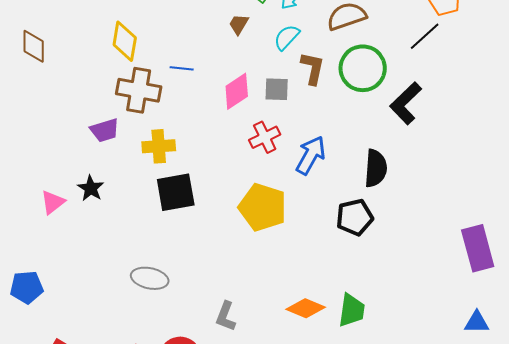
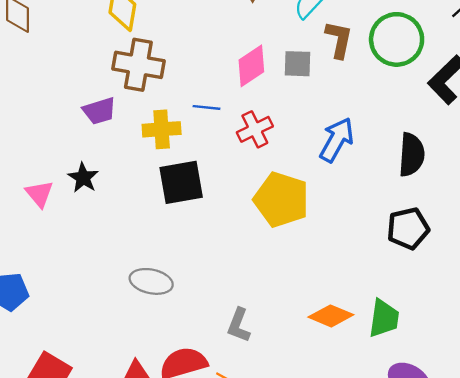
blue line: (182, 68) -> (206, 107), moved
red cross: (265, 137) -> (255, 129), moved
pink triangle: (53, 202) -> (39, 194), turned -32
black pentagon: (355, 217) -> (408, 228), moved

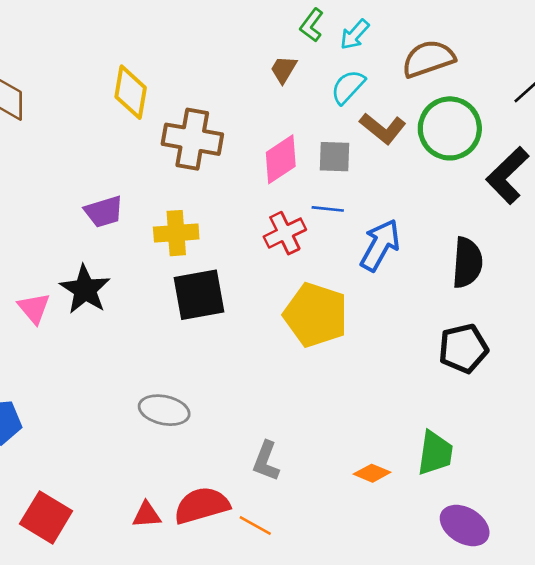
brown L-shape: (339, 39) -> (383, 128), turned 117
brown cross: (138, 65) -> (192, 139), moved
blue line: (206, 107) -> (328, 209), moved
black star: (83, 178) -> (85, 289), size x1.4
orange diamond: (331, 316) -> (372, 473), moved, size x0.7

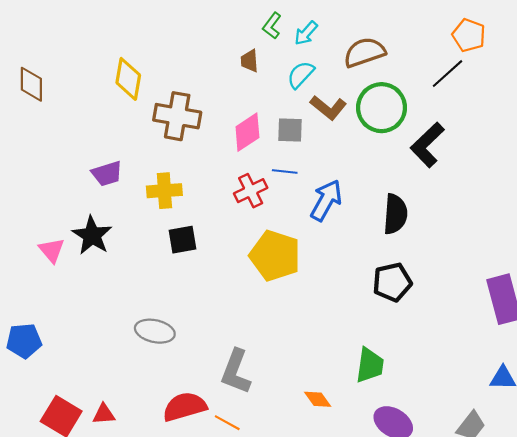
brown trapezoid: (284, 69) -> (250, 61), turned -35
black square: (199, 295) -> (183, 240), size x0.7
gray L-shape: (266, 461) -> (236, 372), size x1.4
orange diamond: (372, 473) -> (318, 399), moved, turned 32
red triangle: (147, 515) -> (104, 414), moved

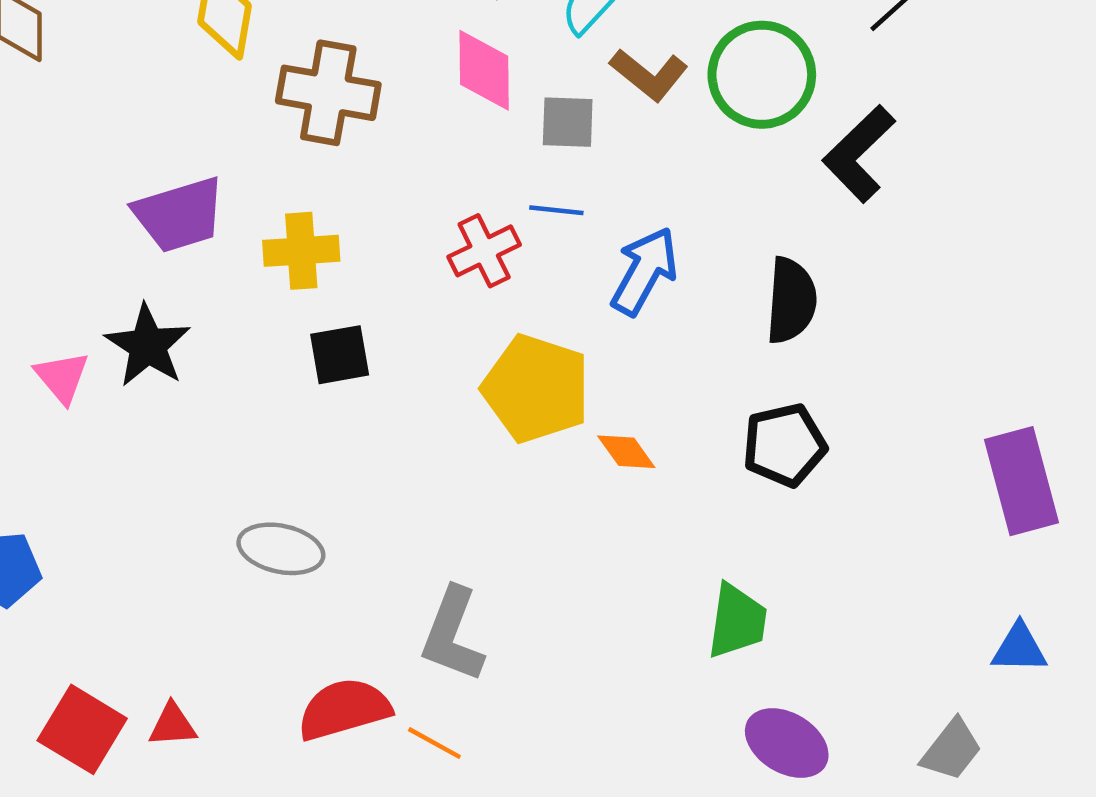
pink diamond: (247, 132) -> (484, 70), moved, turned -57
purple trapezoid: (107, 174) -> (179, 215), size x1.4
orange diamond: (318, 399) -> (626, 452), moved

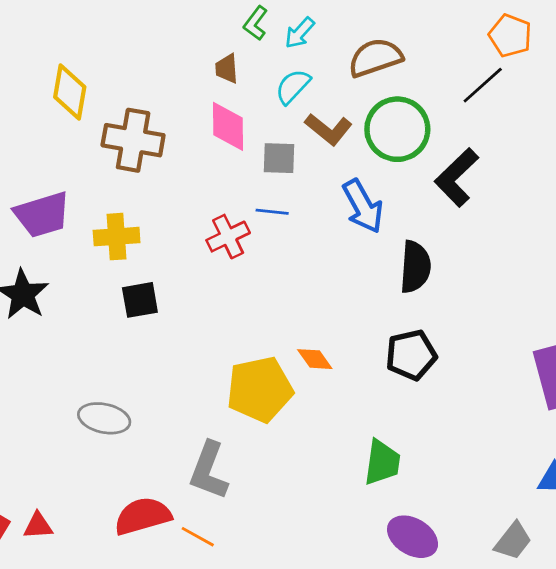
blue arrow: (644, 271) -> (363, 206), moved, turned 122
yellow pentagon: (536, 389) -> (260, 389), moved, turned -30

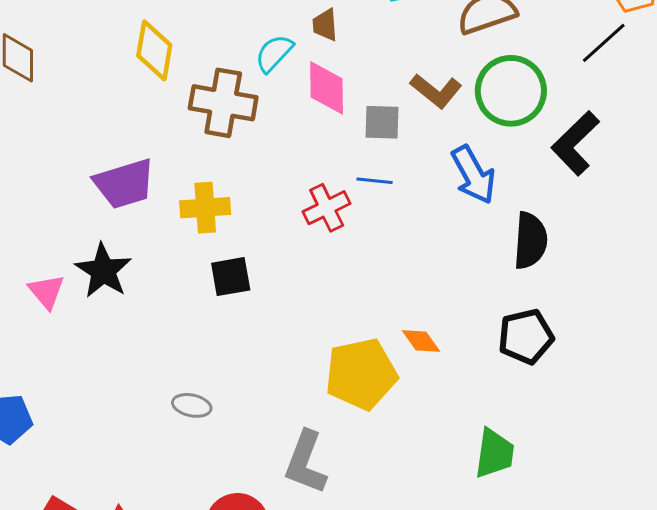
cyan semicircle: (293, 87) -> (274, 53), moved
gray ellipse: (104, 418) -> (192, 405), size x0.7

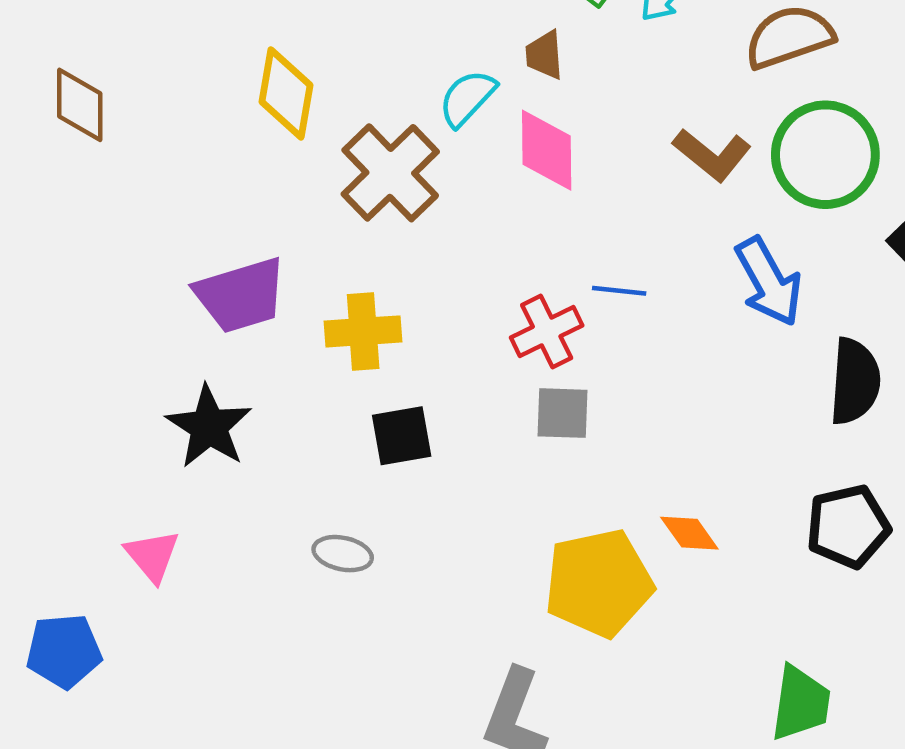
brown cross: (223, 103) -> (390, 173), turned 36
gray square: (382, 122) -> (562, 413), moved
pink triangle: (46, 292) -> (152, 556), moved
gray ellipse: (192, 405) -> (343, 554), moved

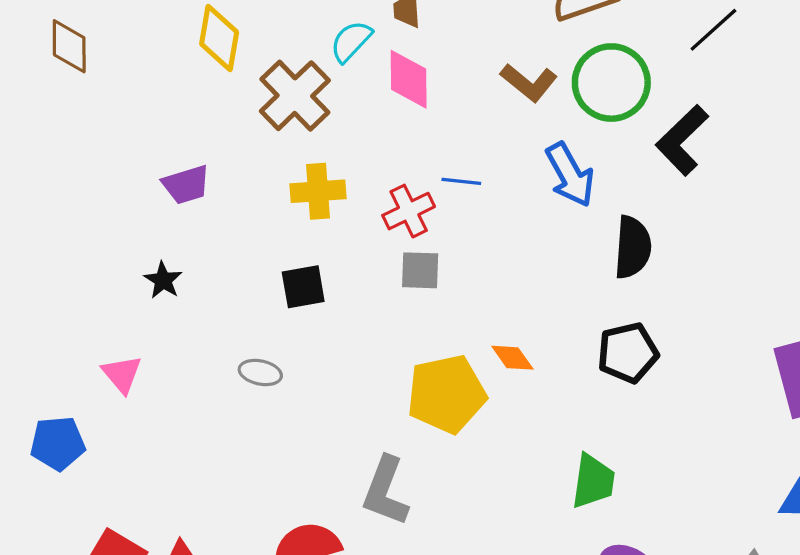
purple trapezoid: (241, 295) -> (186, 185), size x0.7
yellow cross: (363, 331) -> (318, 191), moved
black star: (209, 427) -> (163, 280), size x0.6

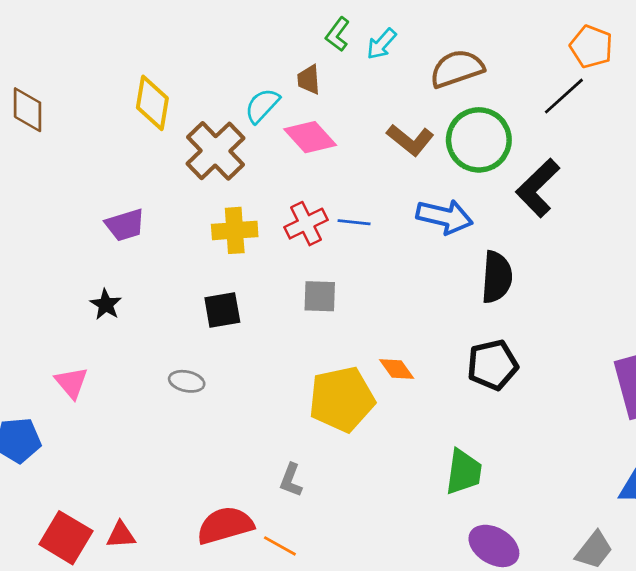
pink diamond: (409, 79) -> (310, 137), turned -42
blue arrow: (570, 175) -> (445, 217), turned -48
red cross: (409, 211) -> (306, 224), moved
gray L-shape: (386, 491) -> (291, 480), size x0.6

